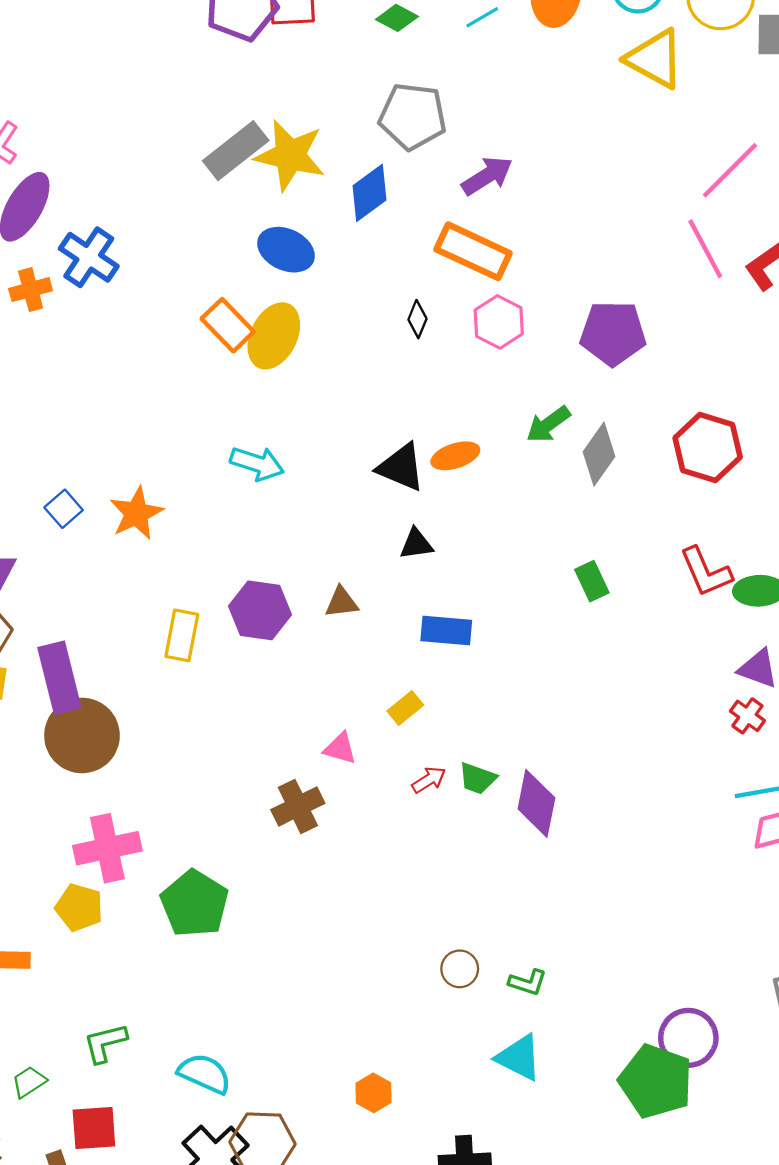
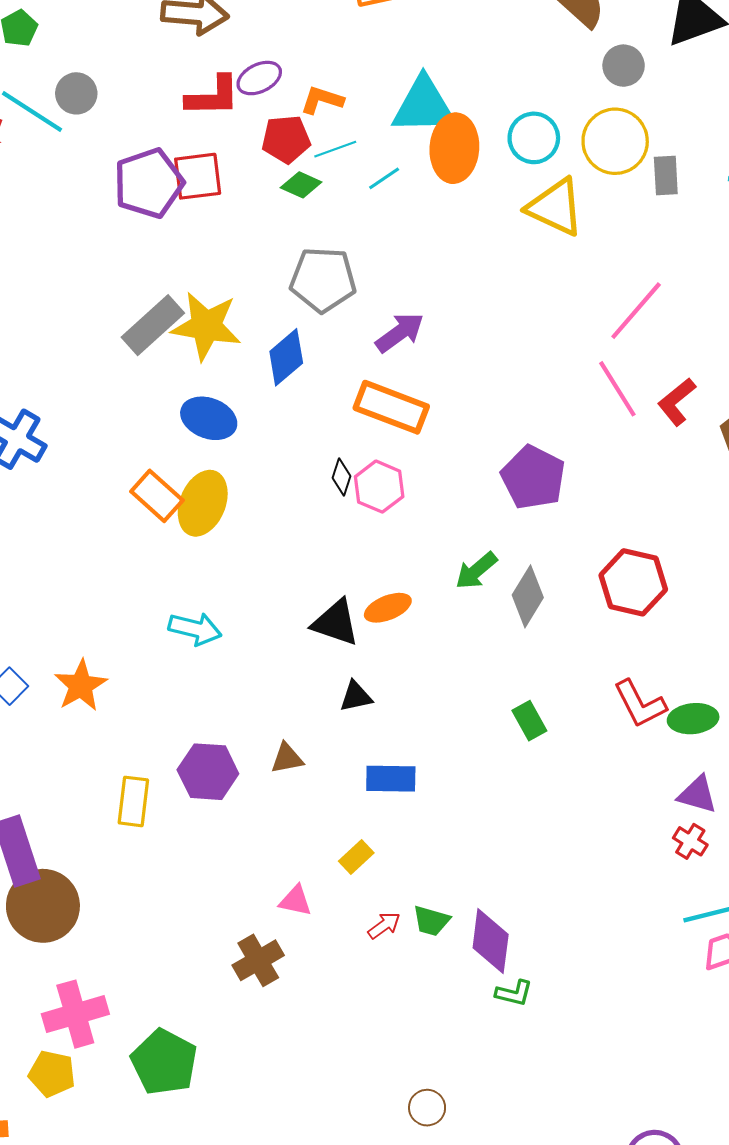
pink hexagon: (499, 322) -> (379, 487), moved
purple pentagon: (613, 333) -> (533, 477), turned 30
green L-shape: (528, 982) -> (514, 993), moved

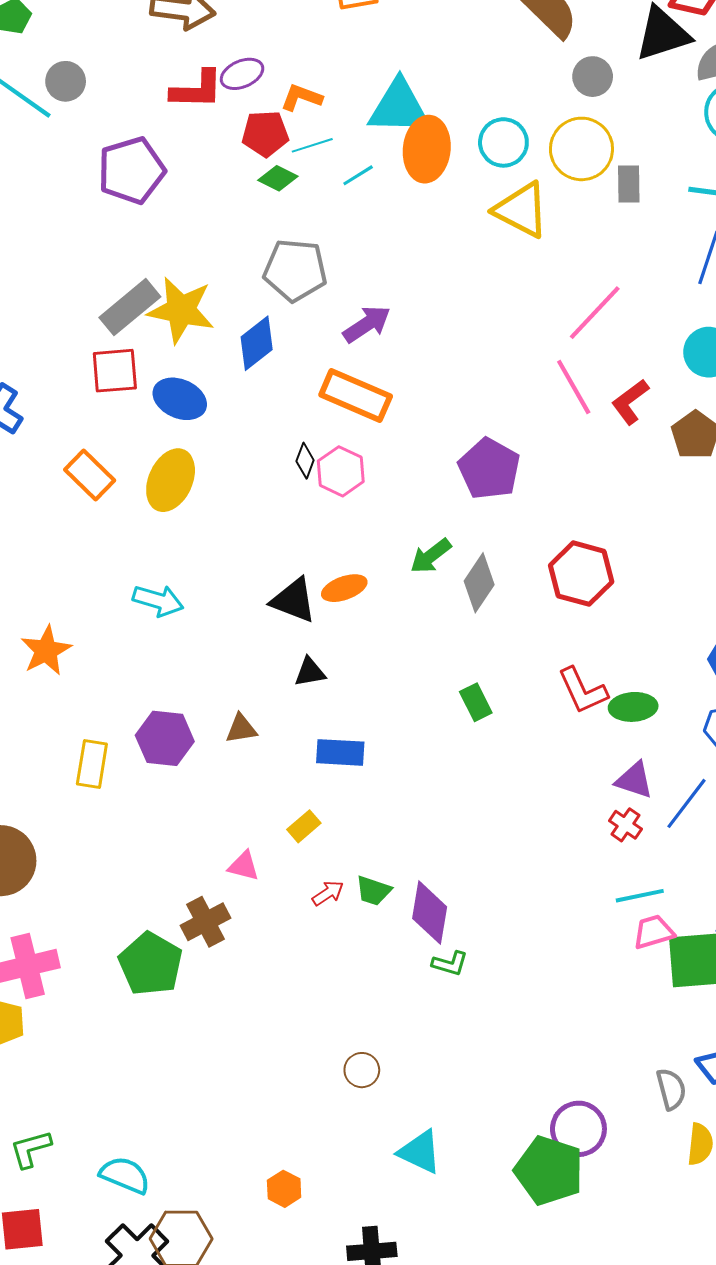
red square: (198, 176) -> (115, 371), moved
orange rectangle: (157, 496) -> (90, 475), moved
green pentagon: (164, 1062) -> (151, 964), moved

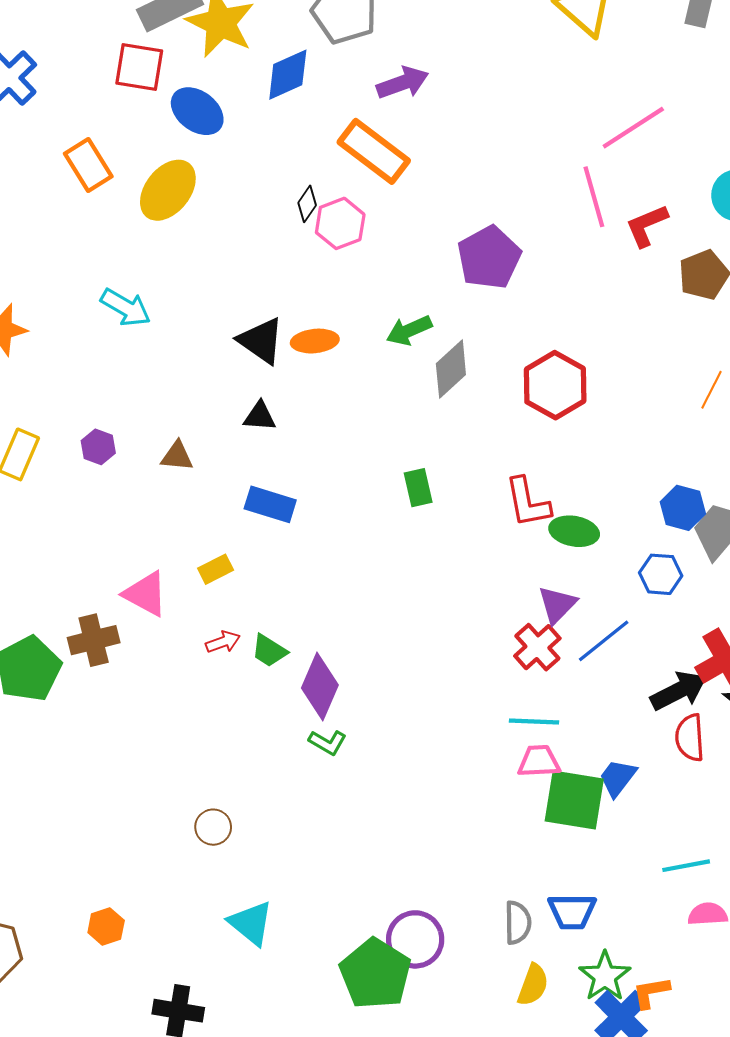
purple hexagon: (165, 738) -> (98, 447), size x0.6
purple triangle: (634, 780) -> (557, 605), turned 42
red cross: (626, 825) -> (537, 647), size x1.4
pink triangle: (244, 866) -> (146, 594), size x1.4

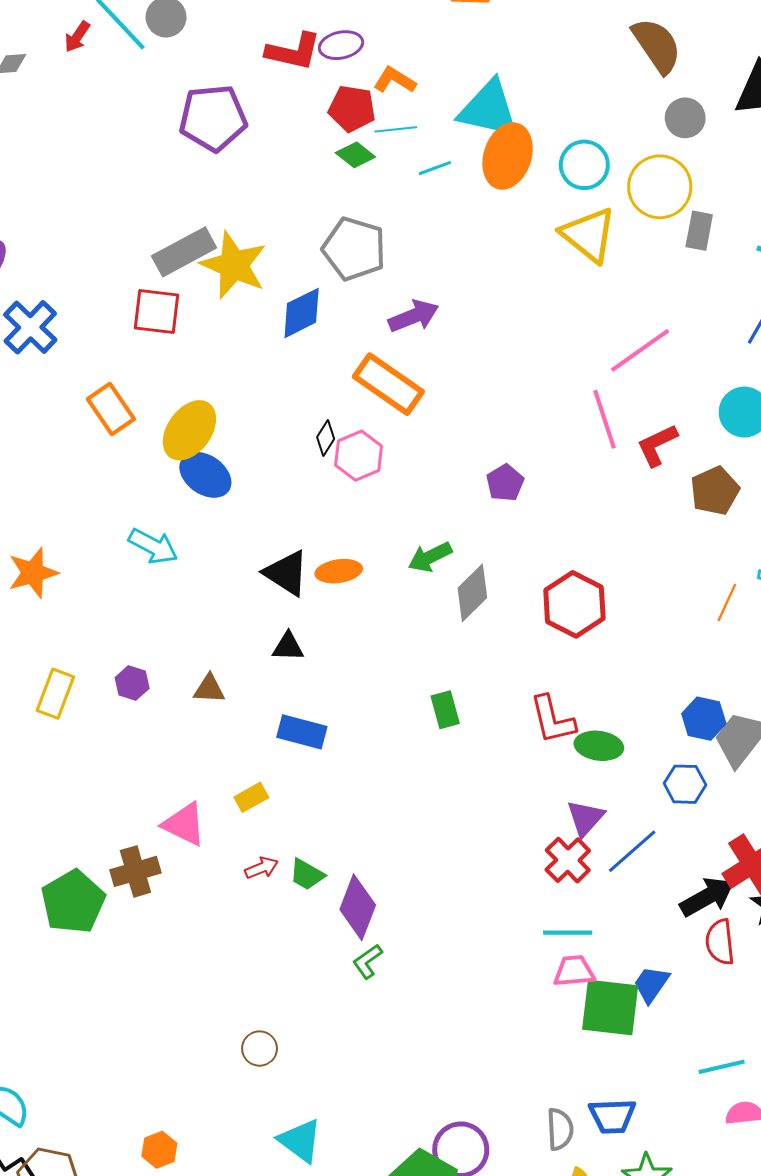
blue ellipse: (197, 111) -> (205, 475), moved
purple pentagon: (489, 258) -> (505, 483), size x0.6
green L-shape: (328, 742) -> (367, 961), turned 117

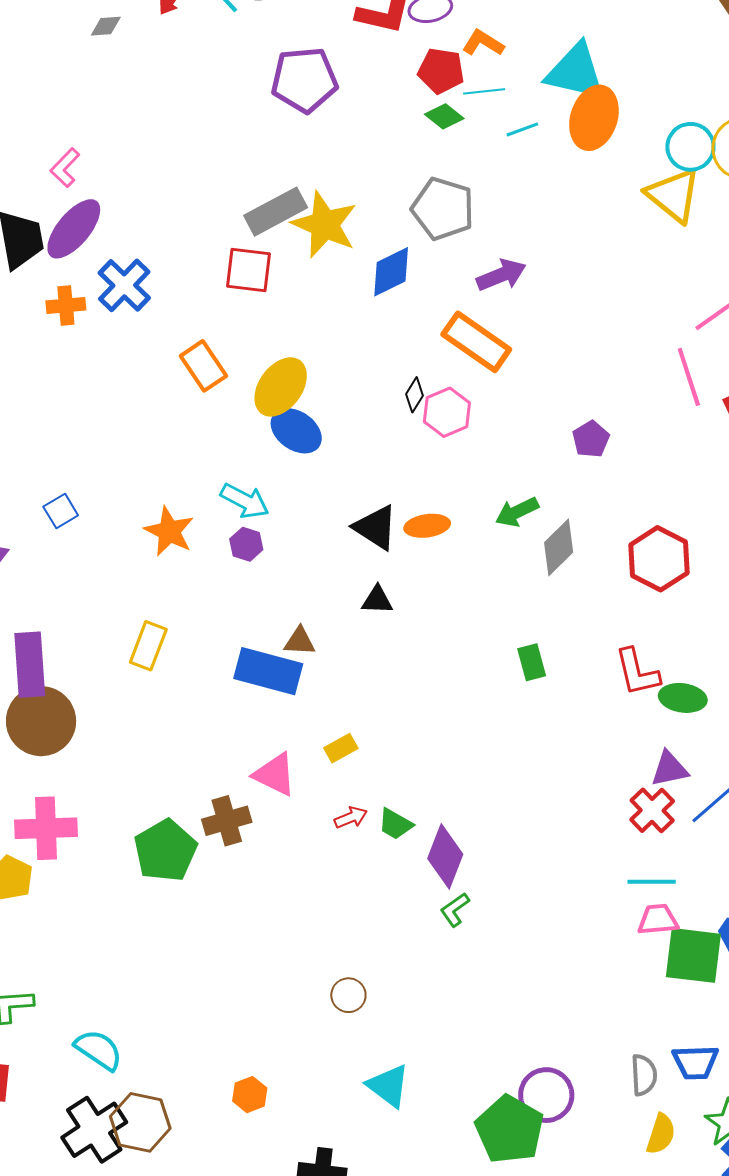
cyan circle: (584, 165) -> (690, 147), moved
orange star: (33, 573) -> (169, 531), moved, turned -30
purple hexagon: (132, 683) -> (246, 544), moved
blue rectangle: (302, 732) -> (268, 671), moved, size x1.4
purple triangle: (585, 818) -> (669, 769), turned 36

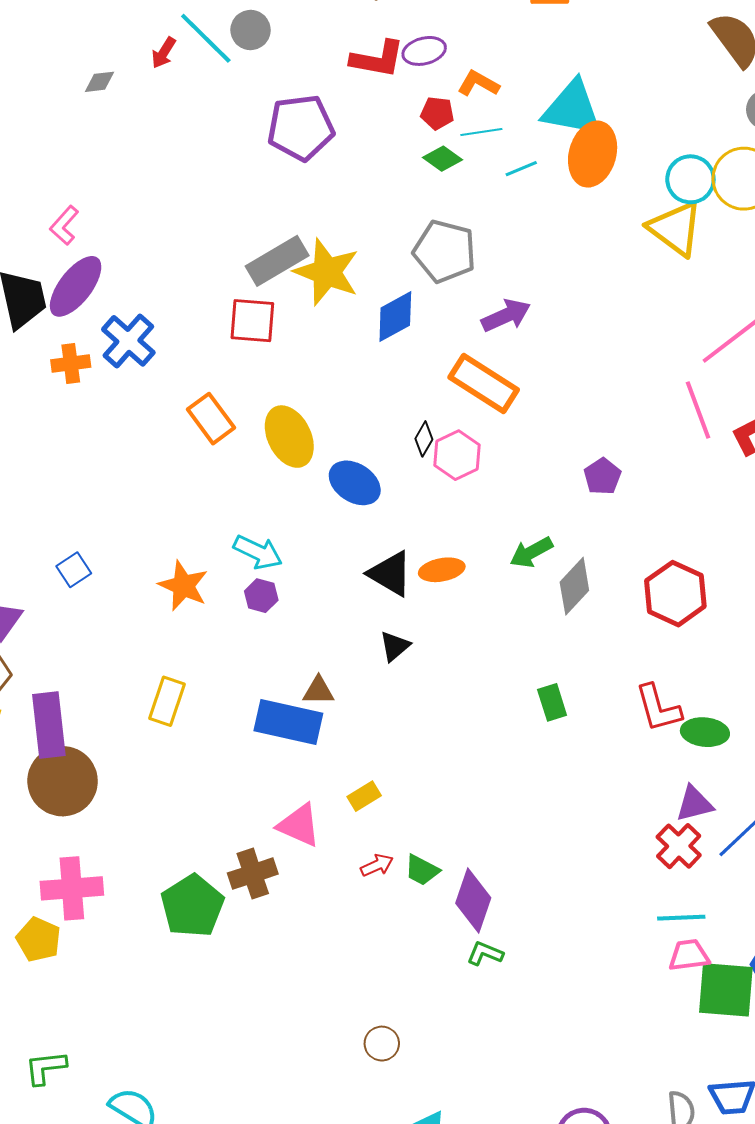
red pentagon: (441, 71) -> (437, 113), size x0.7
yellow ellipse: (281, 387) -> (289, 437), turned -60
blue ellipse: (296, 431) -> (355, 483), moved
black triangle: (377, 600) -> (395, 646), turned -40
green L-shape: (455, 910) -> (485, 954), turned 60

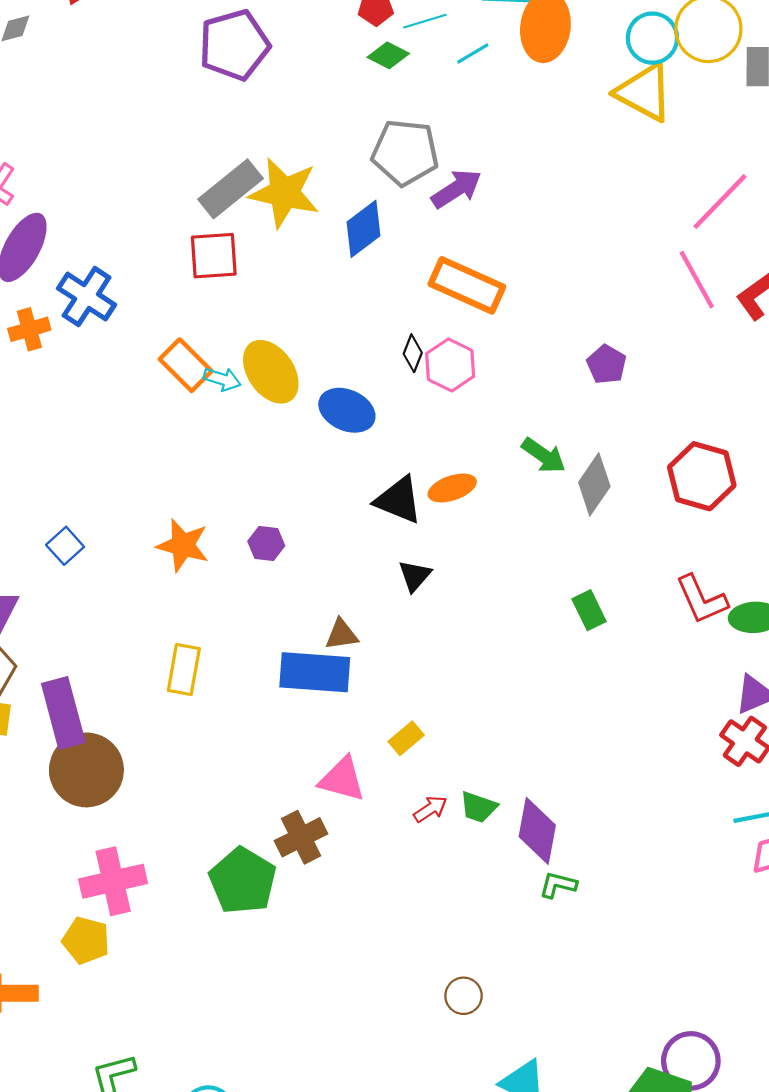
purple arrow: (506, 315) -> (456, 189), moved
cyan arrow: (258, 552) -> (222, 379), moved, size x0.7
green arrow: (531, 552) -> (544, 455), turned -108

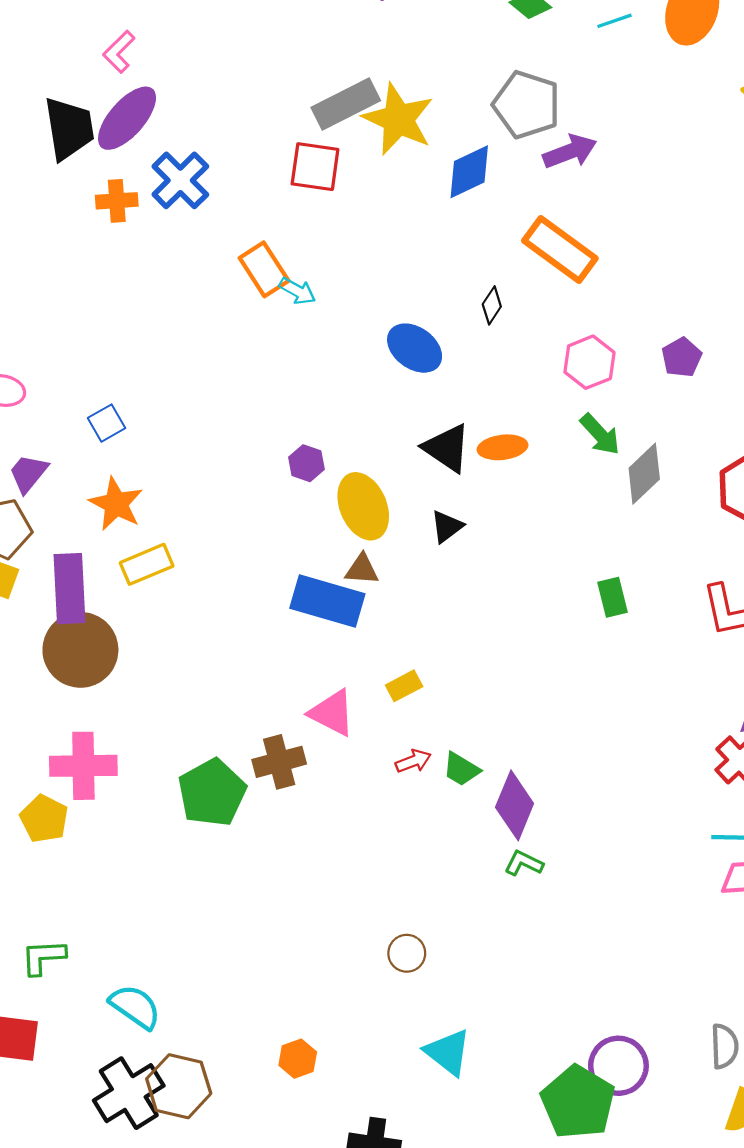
pink hexagon: (450, 365) -> (589, 362), moved
yellow ellipse: (271, 372) -> (363, 506), moved
orange star: (183, 545) -> (116, 504), moved
yellow rectangle: (184, 669) -> (147, 564), moved, turned 45

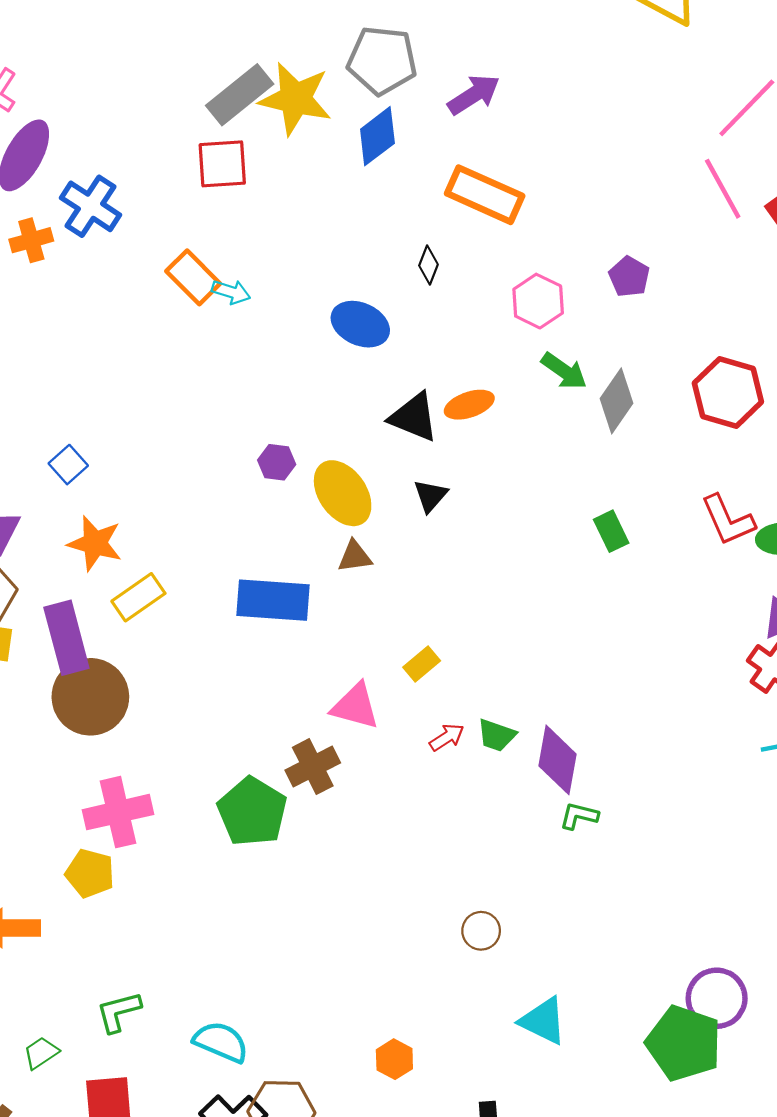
gray pentagon: (527, 105) -> (382, 60), moved
blue rectangle: (327, 601) -> (273, 600), moved

